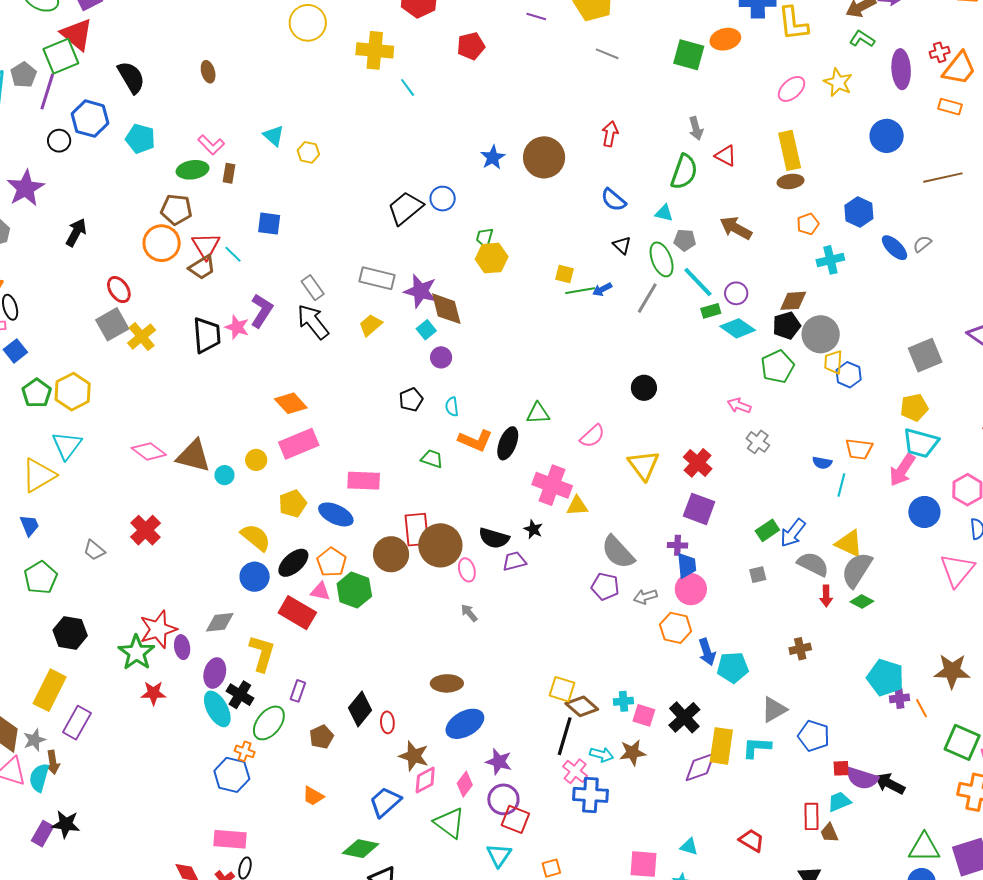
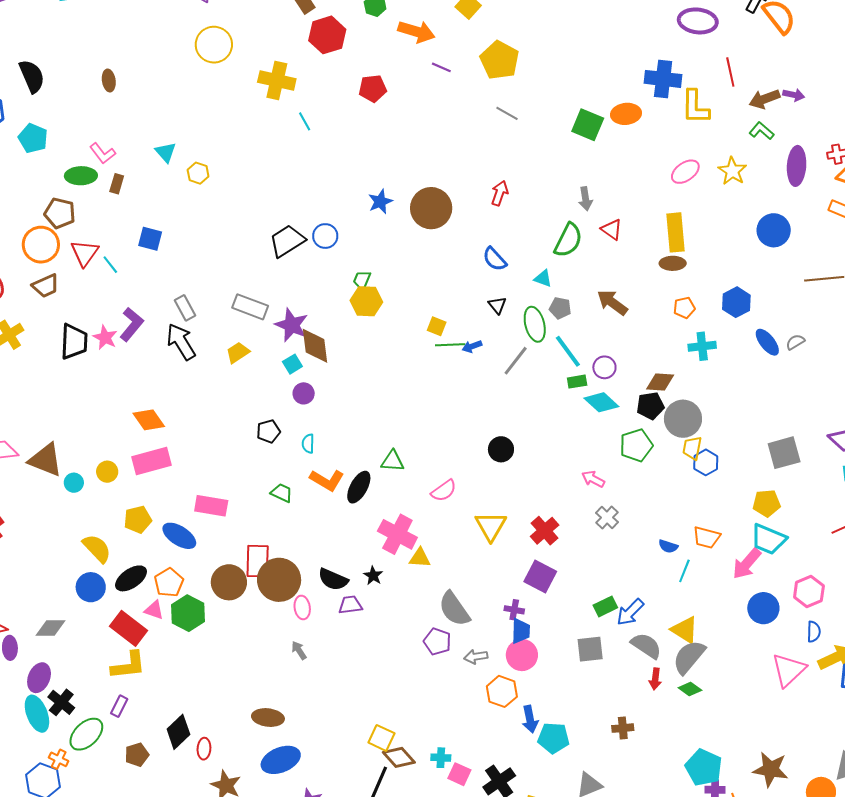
brown trapezoid: (202, 267) -> (46, 286), moved
gray square: (758, 575) -> (590, 649), size x1.6
yellow L-shape: (262, 653) -> (128, 665), moved, turned 60

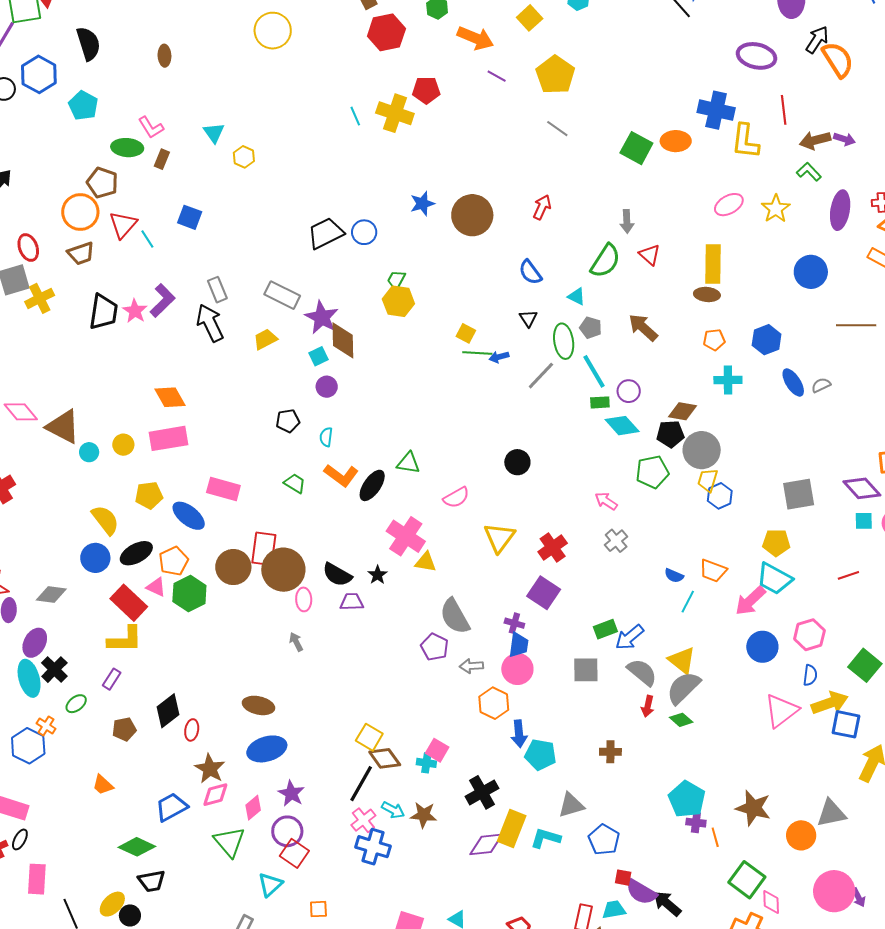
yellow cross: (277, 80) -> (395, 113), moved
green ellipse: (86, 734) -> (76, 704), size x0.6
pink square: (459, 774) -> (437, 750), moved

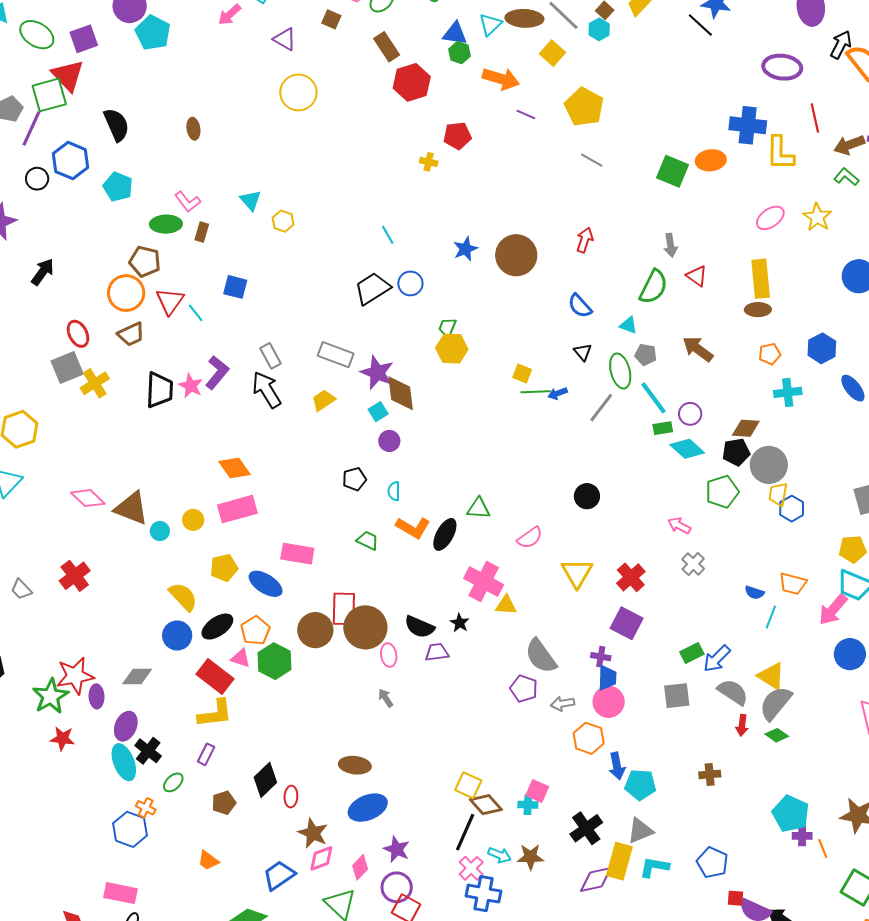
yellow cross: (395, 113) -> (429, 162), size x0.5
cyan line: (355, 116) -> (388, 235), moved
gray triangle: (571, 805) -> (640, 831), moved

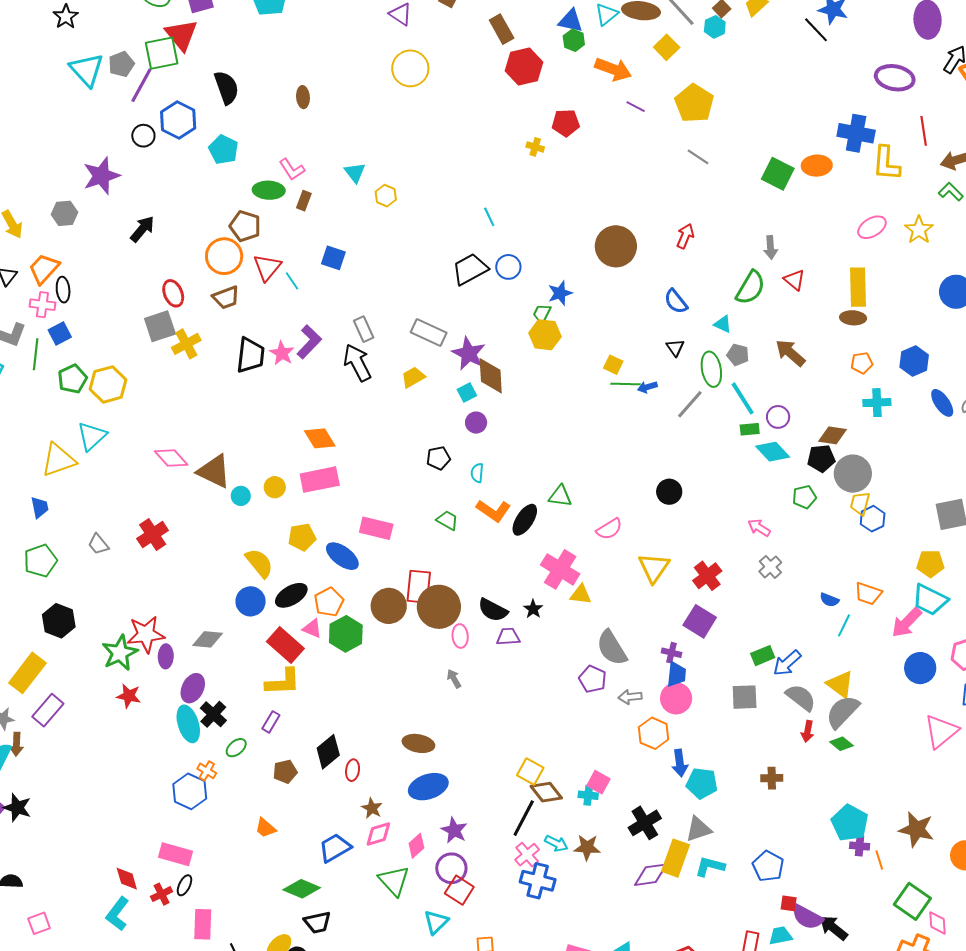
blue star: (465, 249) -> (560, 293), moved
green pentagon: (722, 492) -> (804, 497), size x0.7
brown star: (313, 833) -> (372, 808), size x0.7

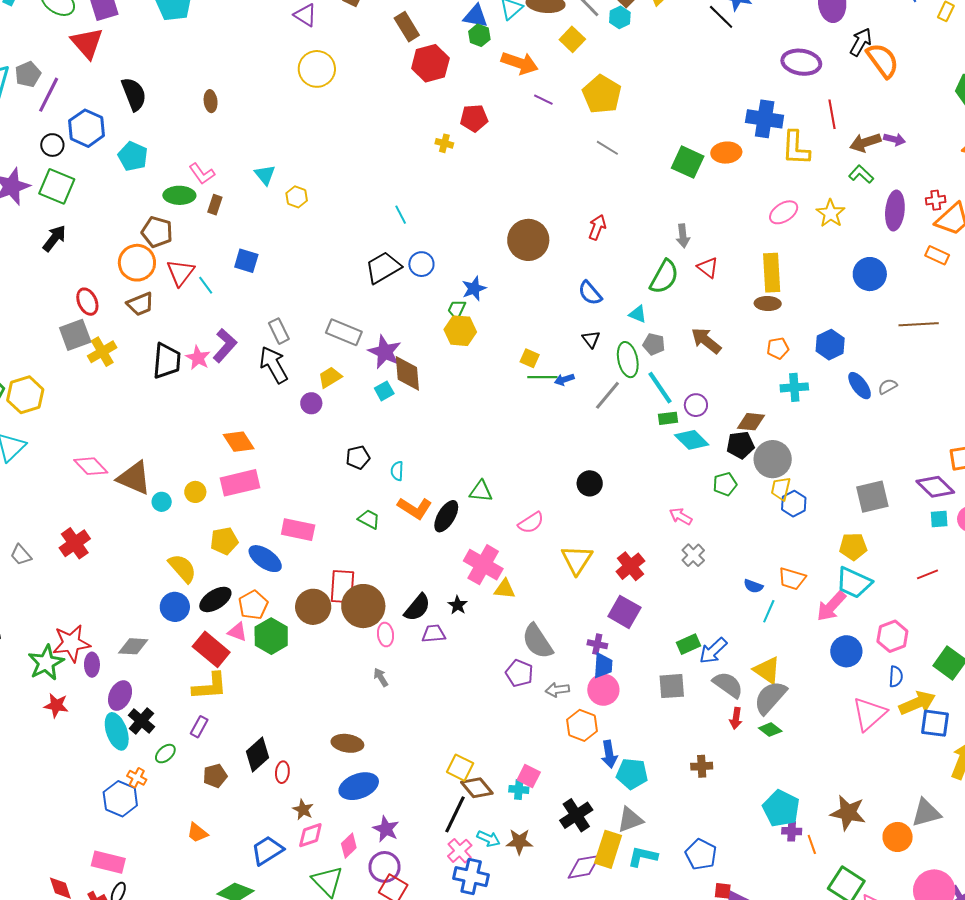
green square: (162, 53) -> (57, 186), moved, turned 36
purple circle: (476, 423) -> (311, 403), moved
black semicircle: (493, 610) -> (417, 608), turned -76

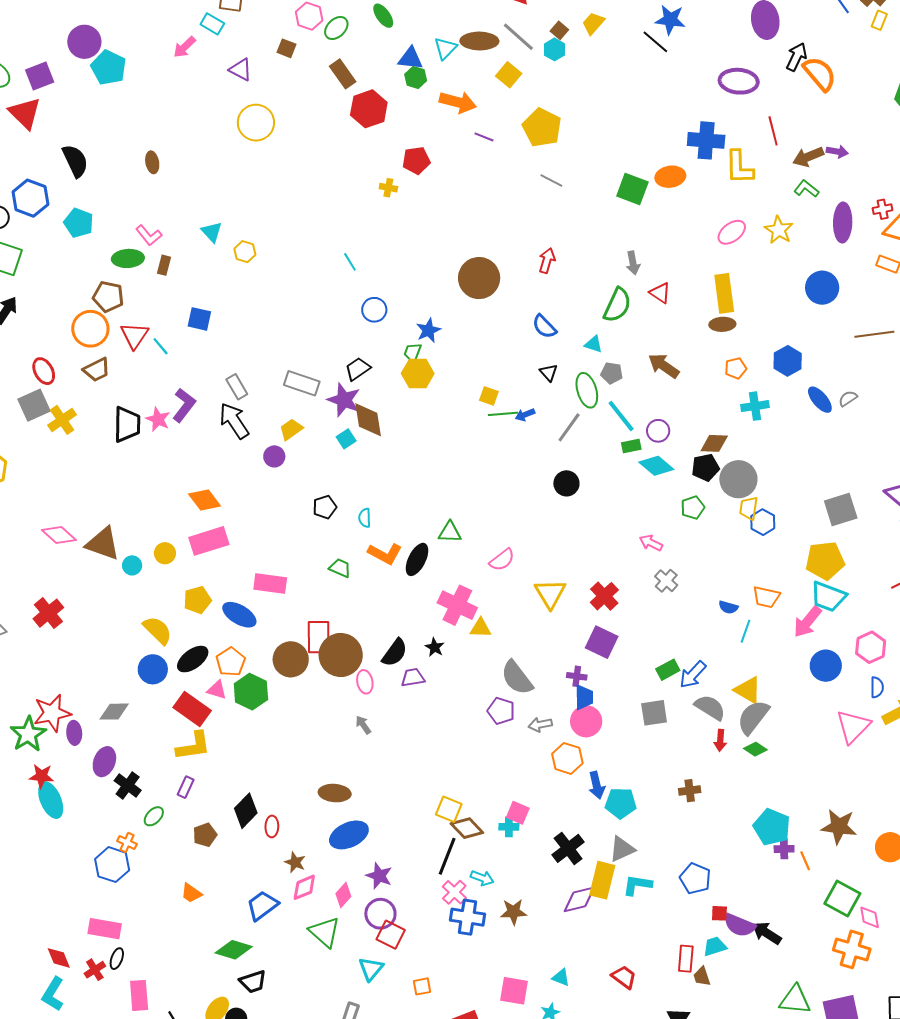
black trapezoid: (383, 268) -> (358, 369), moved, size x0.7
black circle: (590, 483) -> (566, 483), moved
yellow pentagon: (853, 547) -> (825, 561), size x1.4
cyan ellipse: (117, 731) -> (51, 800), moved
brown star: (519, 842) -> (513, 912), moved

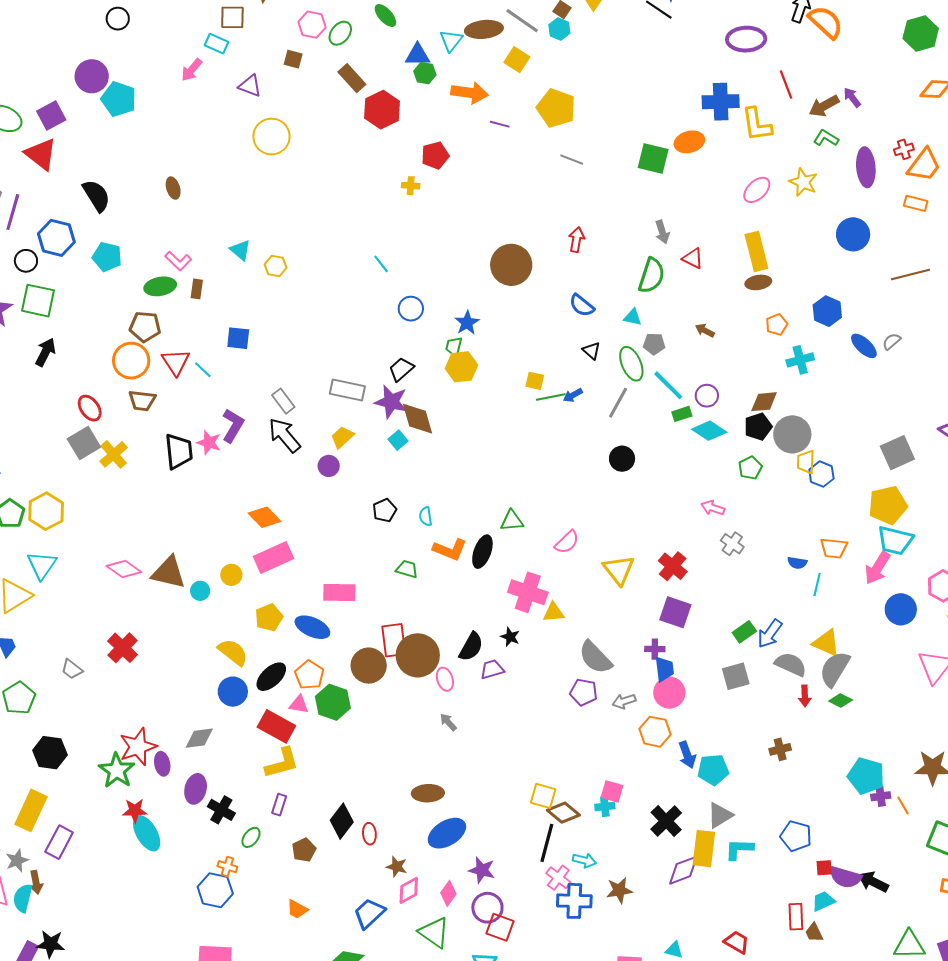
purple arrow: (837, 152) -> (852, 97), turned -130
brown arrow: (664, 366) -> (705, 330), size x0.6
brown trapezoid: (97, 370) -> (142, 401), turned 40

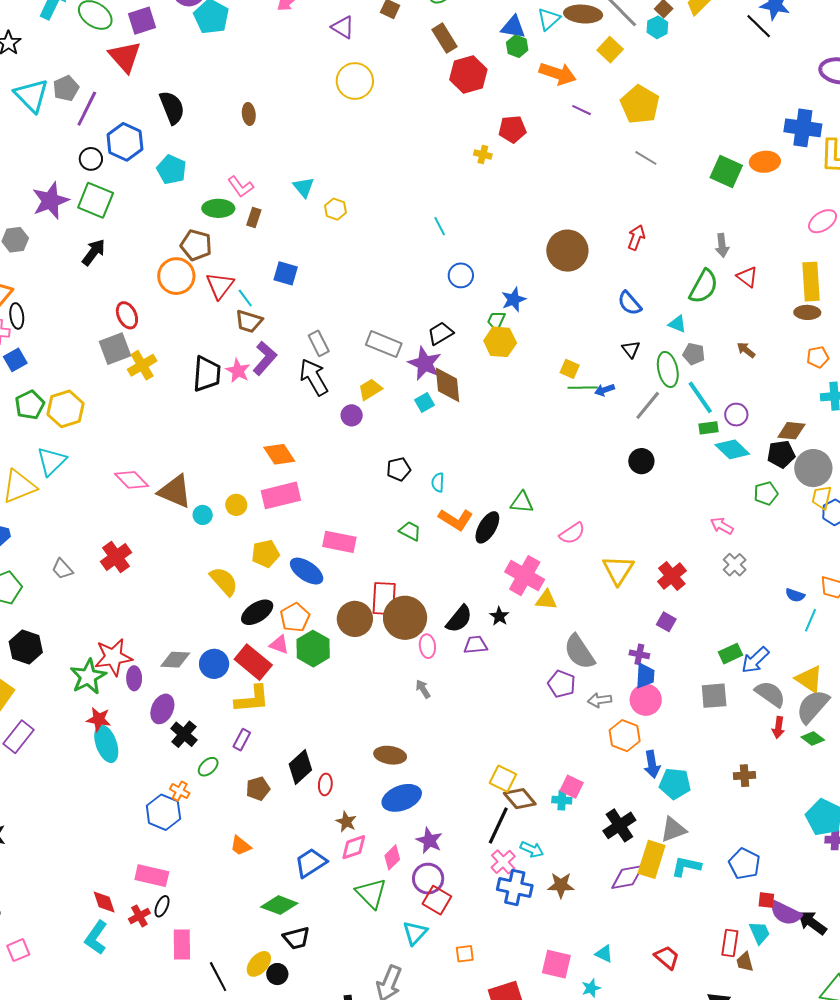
brown trapezoid: (142, 401) -> (249, 321), moved
purple square: (675, 612) -> (666, 622), size x0.6
blue circle: (233, 692) -> (214, 664), moved
cyan trapezoid: (823, 901) -> (759, 933), turned 80

